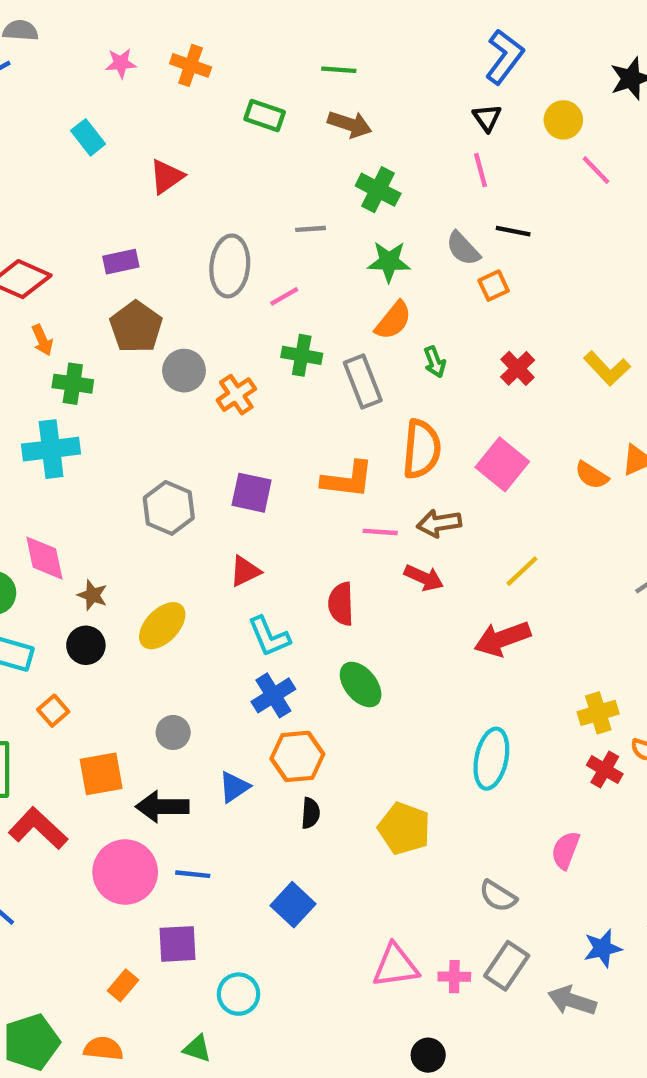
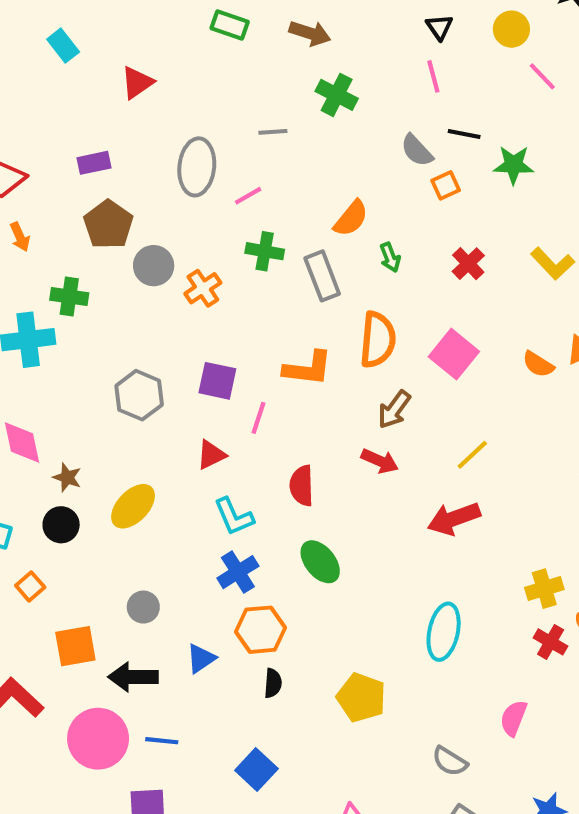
green star: (389, 262) -> (513, 165), moved
green cross: (73, 384) -> (69, 296), moved
brown arrow: (439, 523) -> (394, 410), turned -45
pink line: (380, 532) -> (258, 418), moved, turned -76

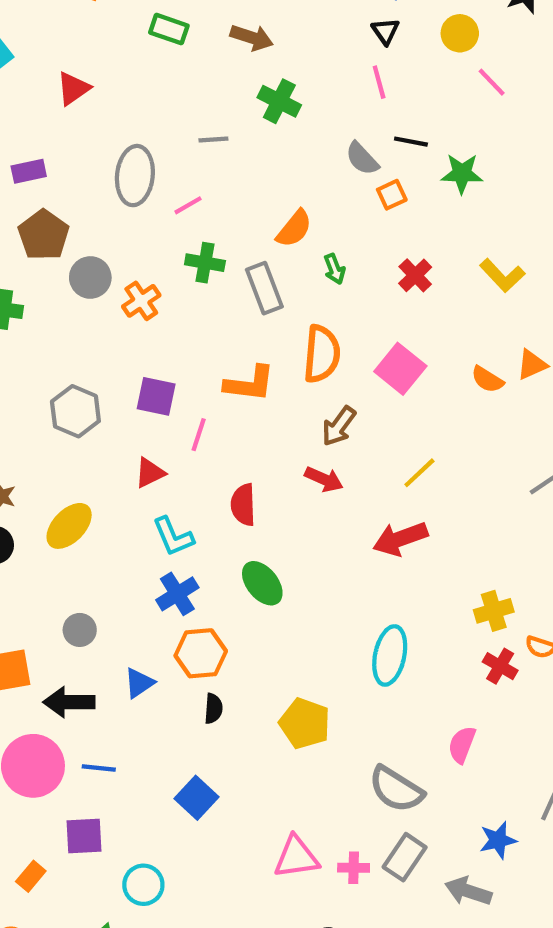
gray semicircle: (450, 761) -> (396, 789), size x1.5

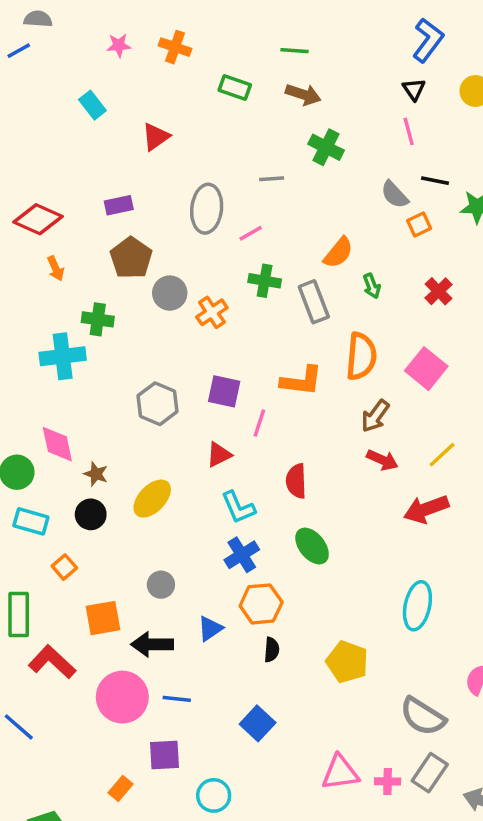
red arrow: (324, 479) -> (382, 460), moved

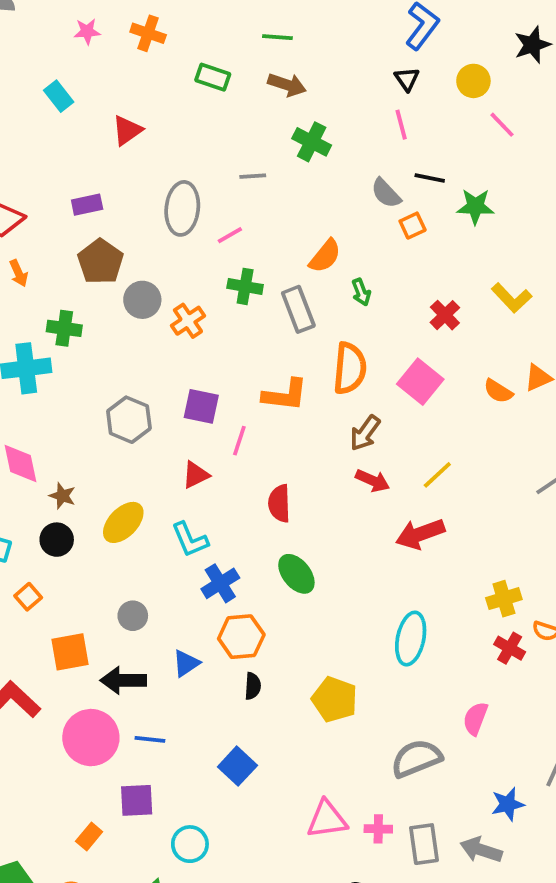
red cross: (439, 291) -> (445, 315), moved
cyan L-shape: (238, 507) -> (190, 540), moved
gray semicircle: (423, 716) -> (416, 758), turned 126
gray rectangle: (430, 773) -> (424, 844), moved, turned -42

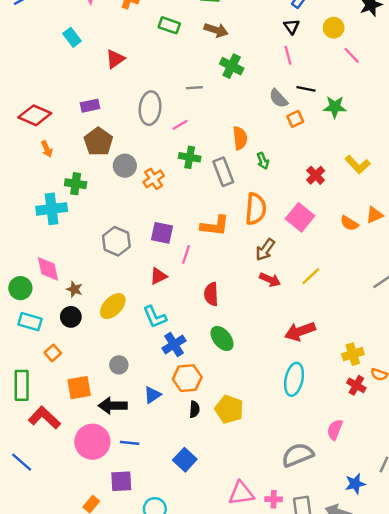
orange semicircle: (325, 256) -> (240, 138), turned -45
red arrow: (420, 534) -> (300, 331), moved
yellow pentagon: (335, 699) -> (229, 409), moved

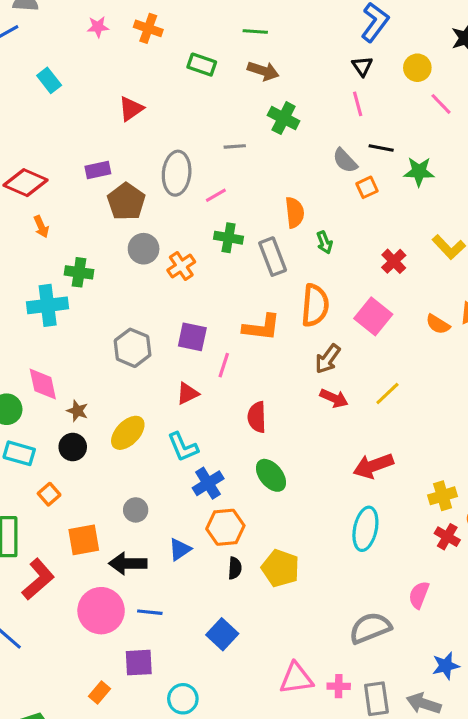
cyan rectangle: (72, 37) -> (49, 80), moved
brown pentagon: (98, 142) -> (126, 202), moved
red L-shape: (44, 418) -> (38, 579), turned 96

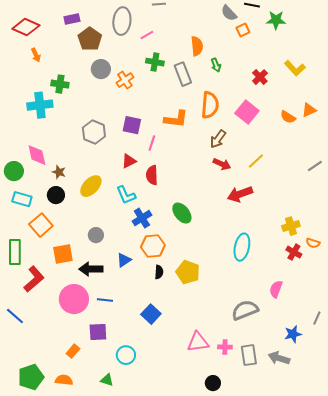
red semicircle: (257, 417) -> (152, 175), moved
red arrow: (373, 466) -> (240, 194), moved
orange square: (49, 494) -> (41, 225), size x1.6

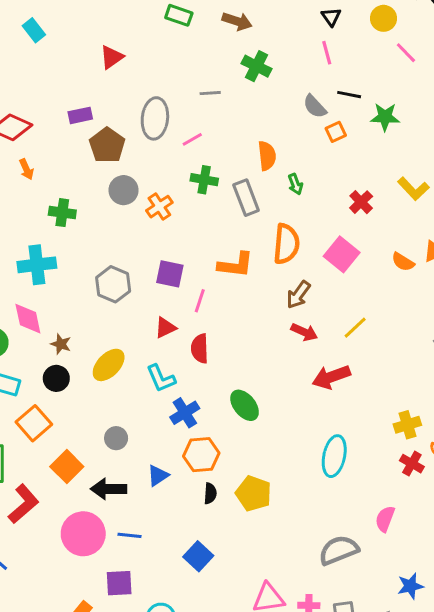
cyan cross: (40, 105) -> (37, 265), moved
orange square: (63, 254) -> (67, 467), turned -35

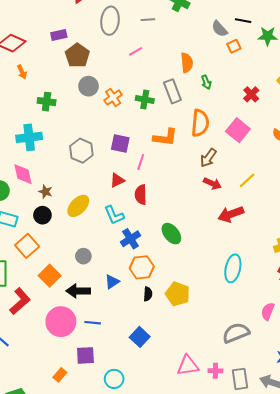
gray ellipse: (155, 118) -> (110, 21), moved
green cross: (204, 180) -> (145, 99), moved

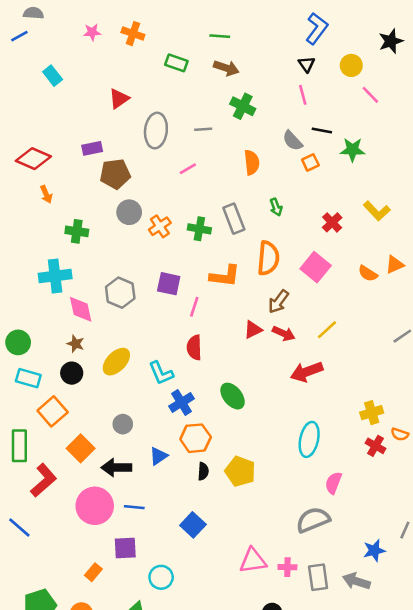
brown pentagon: (77, 55) -> (115, 174), turned 30
orange semicircle: (187, 63) -> (252, 162), moved
pink diamond: (23, 174) -> (81, 309), moved
red triangle: (117, 180) -> (253, 330), moved
pink semicircle: (268, 311) -> (333, 483), moved

